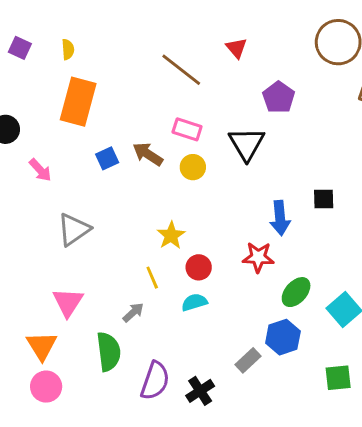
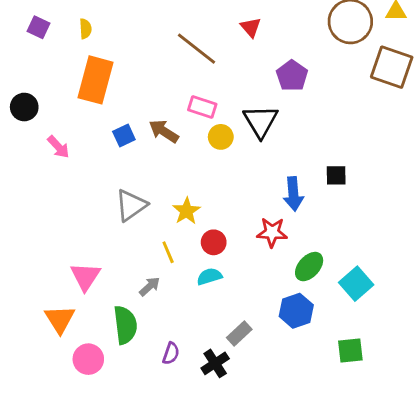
yellow circle: (193, 167) -> (221, 137), moved
gray triangle: (74, 230) -> (131, 205), moved
gray rectangle: (248, 360) -> (239, 333), moved
purple semicircle: (155, 381) -> (171, 353), size x0.6
pink circle: (46, 387) -> (88, 359), moved

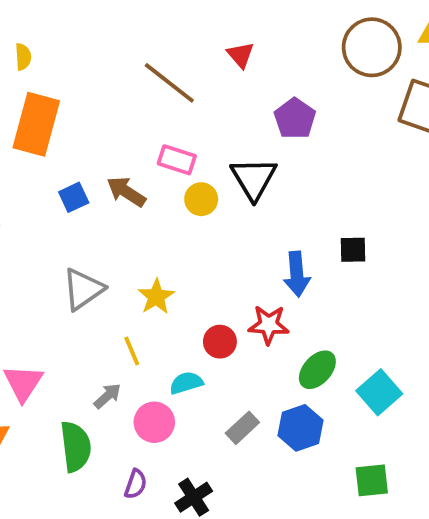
red circle: (214, 242) -> (220, 342), moved
gray rectangle: (239, 333) -> (242, 428), moved
pink circle: (88, 359) -> (154, 422), moved

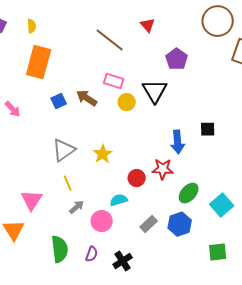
yellow line: (132, 351) -> (68, 183), moved
green semicircle: (76, 447) -> (60, 249), moved

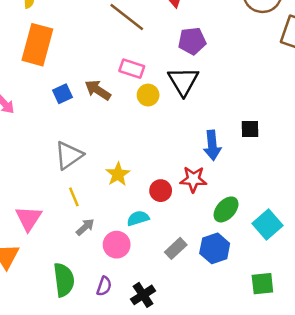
purple pentagon: (177, 59) -> (192, 41), moved, turned 30
yellow star: (103, 154) -> (118, 174), moved

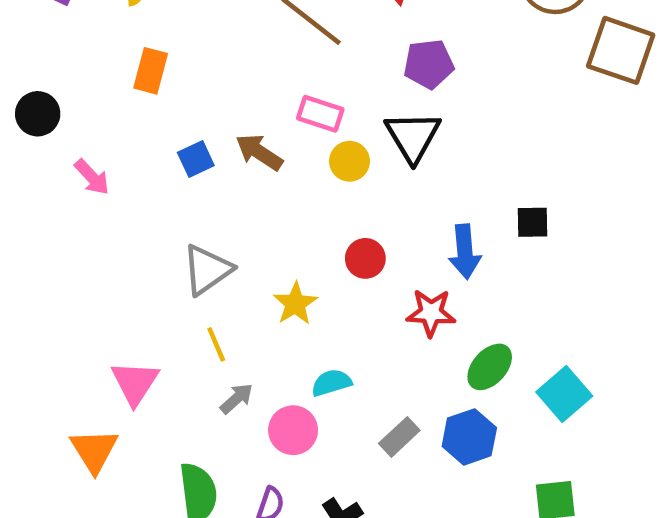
orange rectangle: (37, 45) -> (151, 71), size x0.6
red circle: (161, 191) -> (365, 258), moved

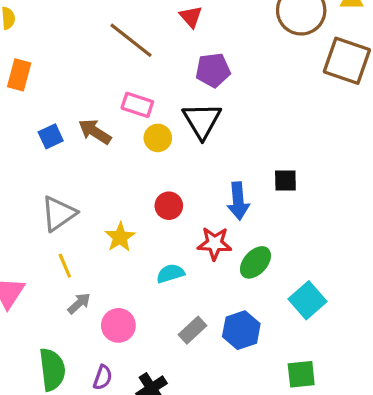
green ellipse: (490, 367) -> (255, 262), moved
cyan semicircle: (331, 383) -> (170, 273), moved

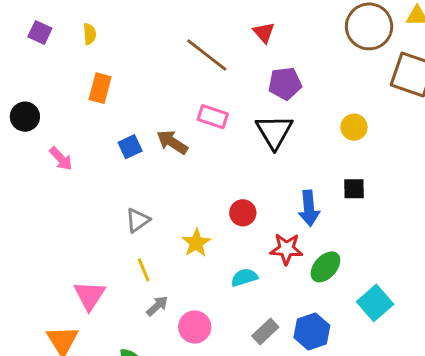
yellow circle: (158, 138) -> (354, 127), moved
gray triangle: (59, 214) -> (138, 220), size x0.7

